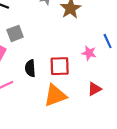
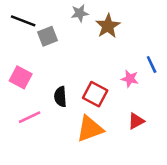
gray square: (15, 33) -> (48, 36), moved
red square: (60, 66) -> (95, 94), turned 30

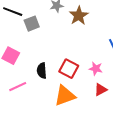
pink star: (130, 79) -> (96, 69), moved

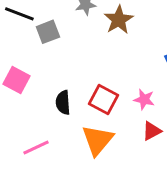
pink line: (18, 87) -> (36, 148), moved
orange triangle: (65, 96) -> (98, 140), turned -30

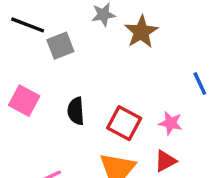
black semicircle: (63, 102) -> (76, 111), moved
red triangle: (152, 131) -> (165, 161), moved

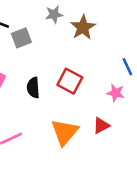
red square: (124, 123) -> (70, 81), moved
pink star: (171, 123) -> (116, 93), moved

